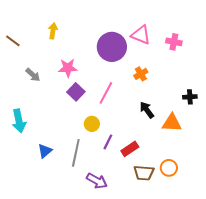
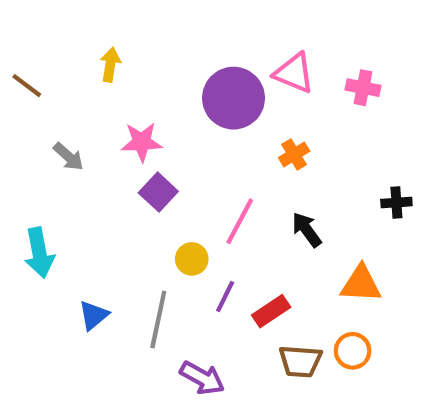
pink line: (106, 93) -> (240, 221), moved
orange triangle: (172, 123) -> (361, 284), moved

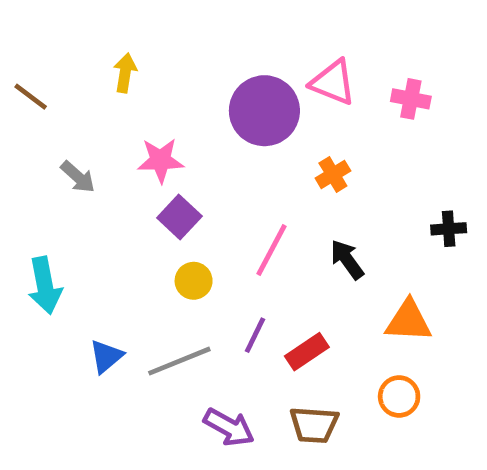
yellow circle: (192, 259) -> (194, 281), moved
gray line: (158, 319) -> (179, 361), turned 56
brown trapezoid: (300, 361) -> (314, 425), moved

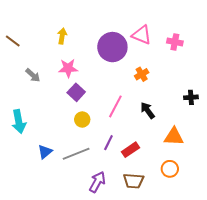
yellow arrow: (125, 73) -> (62, 36), moved
purple arrow: (229, 427) -> (97, 182), turned -90

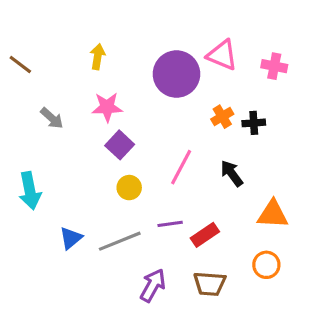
black cross: (191, 97) -> (254, 123), moved
purple line: (108, 143) -> (170, 224), turned 56

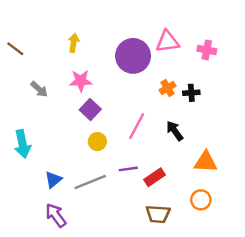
pink triangle: (222, 55) -> (168, 42), turned -30
purple arrow: (153, 285) -> (56, 215), moved, turned -65

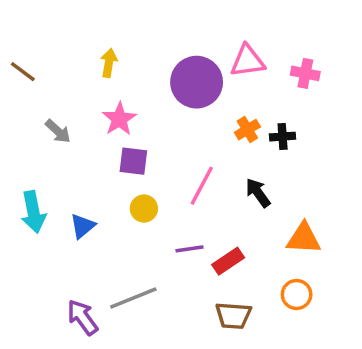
pink star: (81, 81) -> (119, 119), turned -30
purple square: (90, 109) -> (133, 161), turned -36
blue triangle: (53, 180) -> (82, 226), moved
gray line: (90, 182) -> (133, 298), moved

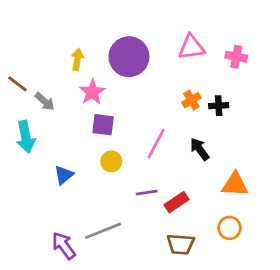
yellow arrow: (109, 63) -> (77, 59), moved
brown line: (23, 72) -> (17, 84), moved
purple circle: (197, 82) -> (129, 57), moved
cyan arrow: (33, 212) -> (26, 137), moved

